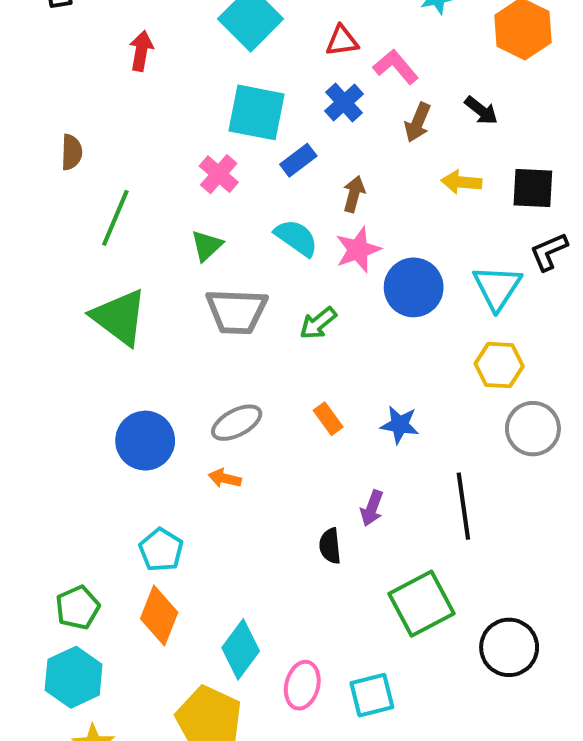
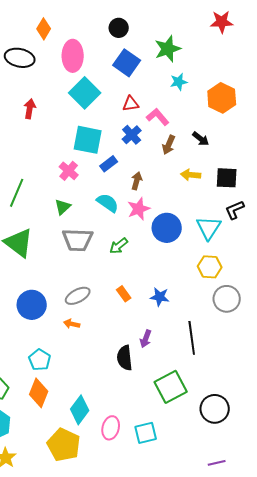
black semicircle: (330, 546) -> (125, 358), size x1.4

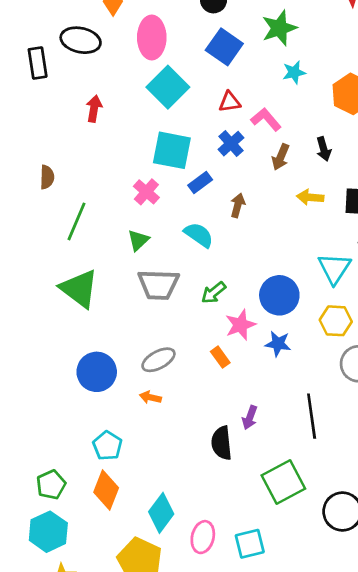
black arrow: (201, 139) -> (324, 149), turned 36
pink star: (139, 209) -> (240, 325), moved
blue circle: (167, 228) -> (279, 295), moved
blue star: (160, 297) -> (278, 344), moved

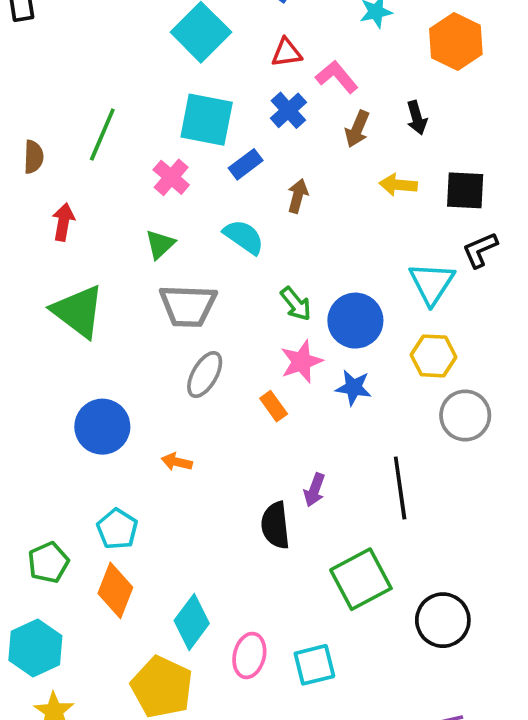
red arrow: (94, 109) -> (63, 222), moved
green line: (77, 221) -> (102, 135), moved
green arrow: (214, 293) -> (296, 304), moved, turned -90
gray ellipse: (158, 360) -> (205, 375), moved, turned -32
green pentagon: (51, 485) -> (48, 562), moved

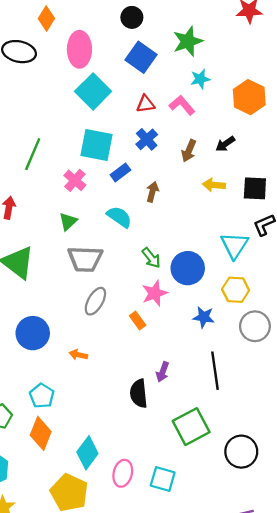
pink L-shape: (337, 77) -> (182, 105), moved
black arrow: (417, 118) -> (225, 144), turned 72
blue star: (354, 388) -> (204, 317), moved
cyan square: (314, 665) -> (163, 479), turned 30

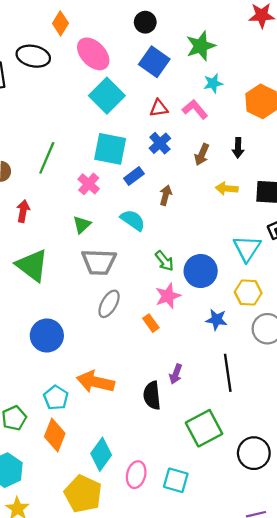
pink ellipse: (79, 49) -> (93, 54), turned -44
black arrow: (225, 144) -> (238, 148), turned -54
orange arrow: (78, 355) -> (95, 382), moved, size x2.0

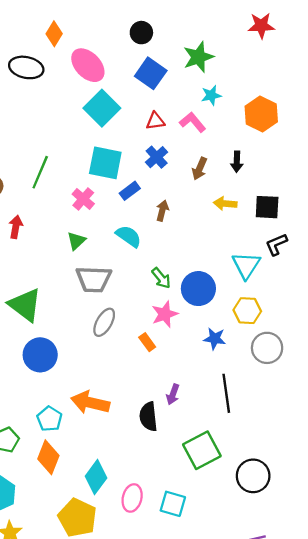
green triangle: (32, 265) -> (25, 305), moved

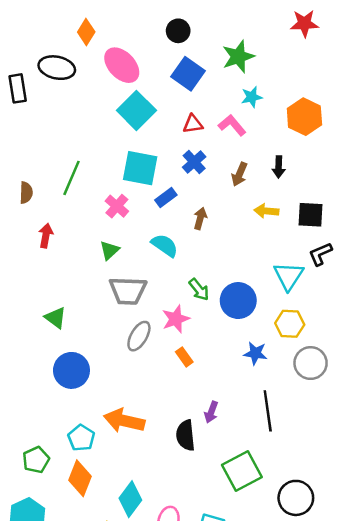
green triangle: (25, 305) -> (56, 318), size x0.6
pink star: (165, 314) -> (176, 319), moved

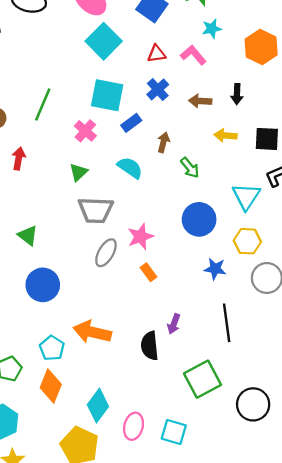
brown arrow: (239, 174) -> (200, 101), turned 70
green arrow: (199, 289) -> (190, 168), moved

